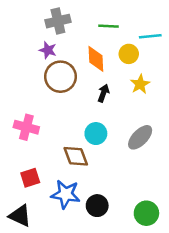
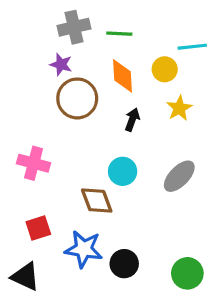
green line: (109, 26) -> (119, 34), moved

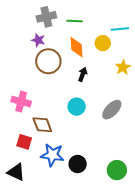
yellow star: (179, 108) -> (123, 67), moved
brown diamond: (97, 200) -> (42, 125), moved
red square: (38, 228) -> (24, 142), turned 35

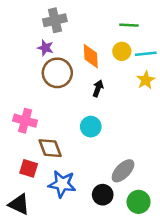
green line: (75, 21) -> (129, 25), moved
cyan line: (120, 29) -> (146, 54), moved
gray ellipse: (112, 110) -> (123, 171), moved
black circle: (78, 164) -> (103, 195), moved

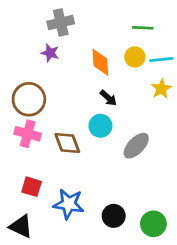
brown circle: (57, 73) -> (29, 99), moved
black arrow: (98, 88) -> (108, 98), turned 112
cyan circle: (91, 127) -> (100, 126), moved
brown diamond: (50, 148) -> (67, 143), moved
gray ellipse: (123, 171) -> (136, 146), moved

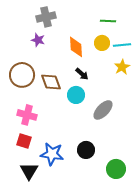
pink cross: (28, 134) -> (27, 115), moved
brown diamond: (67, 143) -> (51, 82), moved
black circle: (114, 216) -> (86, 150), moved
black triangle: (21, 226) -> (29, 171), moved, turned 36

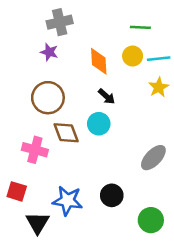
brown circle: (22, 75) -> (48, 98), moved
brown diamond: (51, 82) -> (66, 133), moved
gray ellipse: (103, 110) -> (153, 158), moved
red square: (24, 141) -> (17, 191), moved

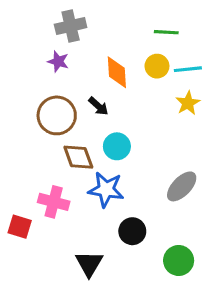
black arrow: (107, 96) -> (98, 106), moved
pink cross: (35, 150) -> (54, 202), moved
blue star: (67, 201) -> (106, 190), moved
black triangle: (38, 223) -> (89, 264), moved

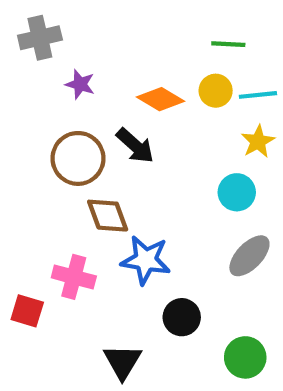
gray cross: (71, 26) -> (40, 38), moved
orange diamond: (117, 72) -> (161, 99), turned -56
black arrow: (98, 106) -> (135, 146), size x1.4
cyan circle: (117, 146) -> (237, 192), moved

